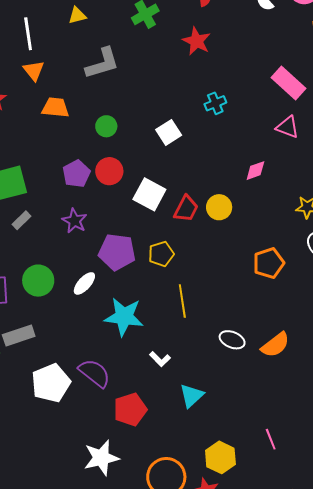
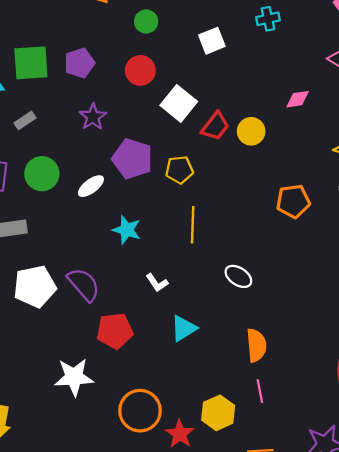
purple pentagon: (76, 174) -> (79, 63), moved
gray rectangle: (21, 220) -> (25, 120), moved
cyan star: (124, 317) -> (127, 230), size x0.7
orange semicircle: (275, 345) -> (256, 345), moved, turned -68
yellow hexagon: (220, 457) -> (218, 413), moved

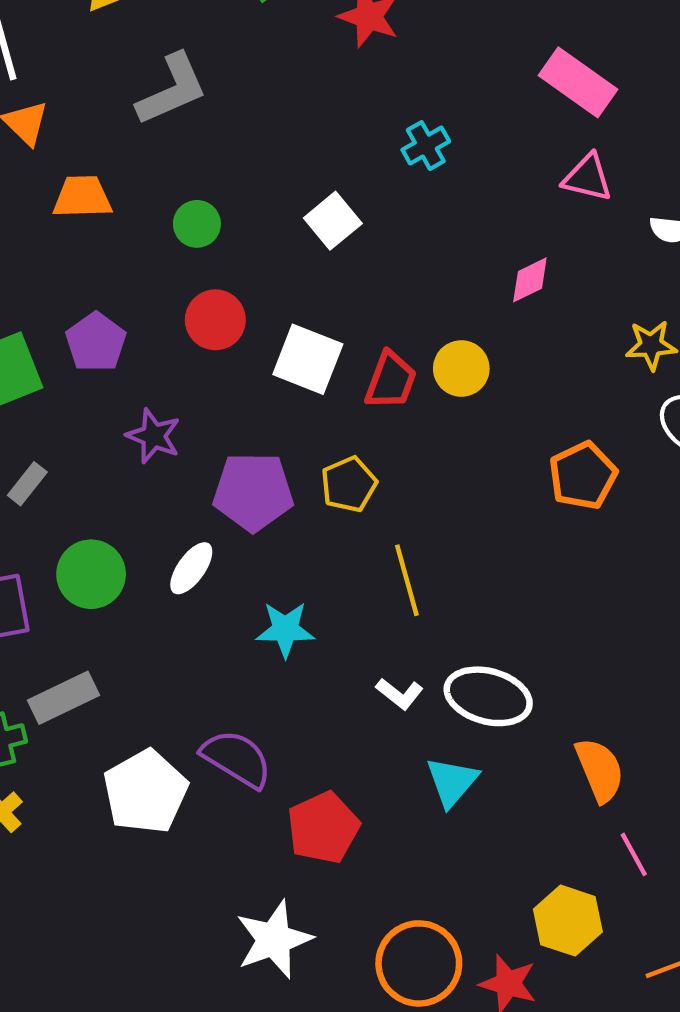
white ellipse: (238, 276) -> (488, 696), moved, size x1.5
white L-shape: (157, 283) -> (400, 694), moved

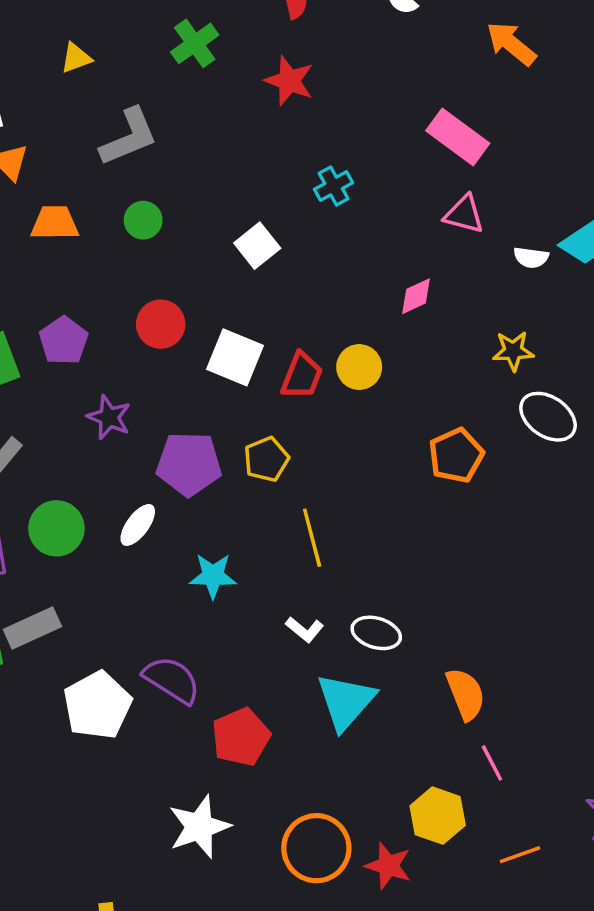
green circle: (197, 224) -> (143, 220), moved
white ellipse: (488, 696) -> (376, 633), size x0.7
cyan triangle: (452, 782) -> (346, 701), size x1.4

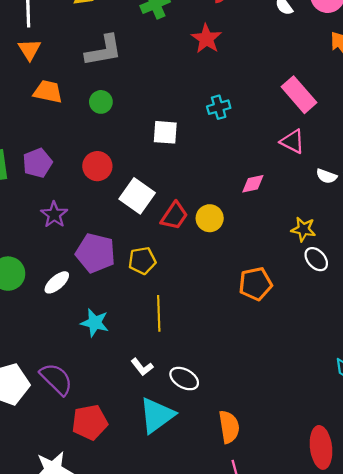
white square: (257, 246) -> (165, 132), turned 30
white ellipse: (548, 417) -> (316, 259), moved, size x0.7

